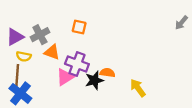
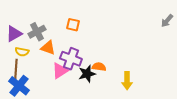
yellow arrow: (138, 88) -> (127, 81), turned -144

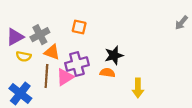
purple cross: (71, 59) -> (77, 64), turned -35
brown line: (16, 70) -> (46, 76), moved
black star: (87, 74) -> (114, 55), moved

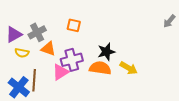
orange semicircle: (107, 73) -> (100, 68), size x1.5
brown line: (46, 76) -> (34, 80), moved
yellow arrow: (138, 88) -> (129, 68), moved, turned -60

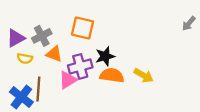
orange square: (74, 25) -> (82, 28), size x1.5
black star: (106, 52) -> (105, 56), moved

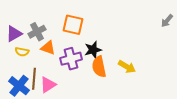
orange semicircle: (112, 75) -> (99, 67), turned -110
pink triangle: (68, 80) -> (48, 85), moved

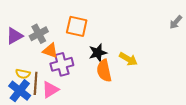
yellow semicircle: (22, 52) -> (23, 74), moved
purple cross: (71, 59) -> (62, 64), moved
yellow arrow: (127, 67) -> (128, 59), moved

